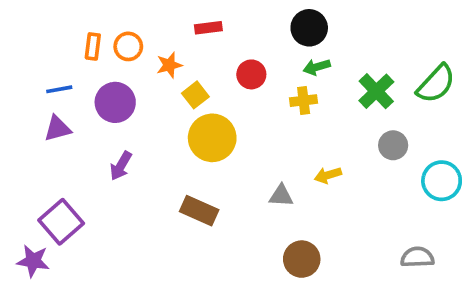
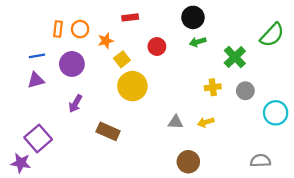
green semicircle: (436, 84) -> (272, 35), moved
yellow cross: (304, 101) -> (213, 87), moved
yellow arrow: (328, 175) -> (206, 122), moved
brown rectangle: (199, 211) -> (108, 131), moved

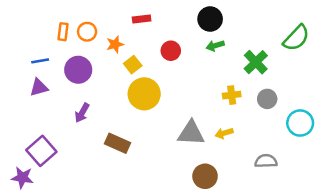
gray triangle: (176, 122) -> (191, 133), size x1.6
gray semicircle: (260, 161) -> (266, 161), moved

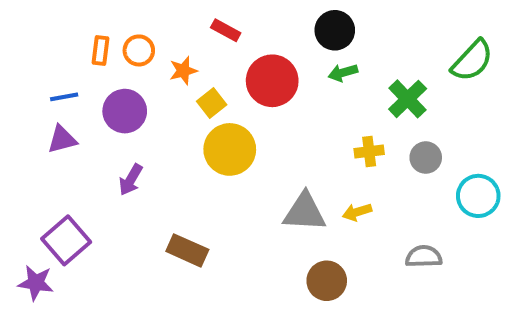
red rectangle: (142, 19) -> (226, 30), turned 36
red circle: (171, 51) -> (272, 81), size x1.6
brown rectangle: (118, 143) -> (187, 250), moved

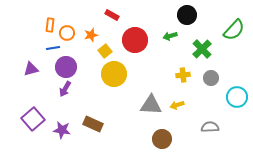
black circle: (335, 30) -> (187, 15), moved
orange circle: (139, 50) -> (67, 33), moved
blue line: (64, 97) -> (53, 48), moved
purple circle: (125, 111) -> (66, 67), moved
purple star: (36, 283) -> (62, 130), moved

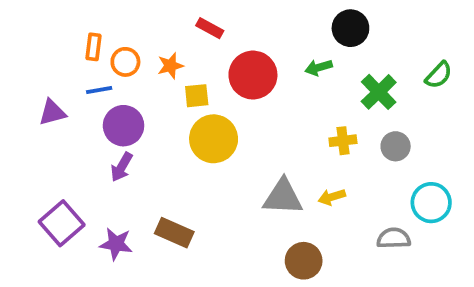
green semicircle: (234, 30) -> (439, 75), moved, size x0.7
yellow square: (105, 51) -> (197, 96), turned 32
purple triangle: (31, 69) -> (52, 113), moved
cyan circle: (237, 97) -> (431, 203), moved

